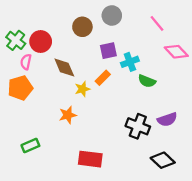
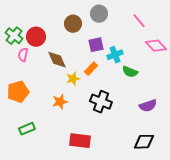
orange pentagon: (20, 88) -> (18, 92), moved
black cross: (138, 126) -> (101, 102), moved
black diamond: (163, 160) -> (144, 142), turned -45

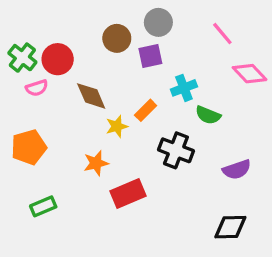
purple square: (96, 45) -> (150, 56), moved
pink semicircle: (23, 55) -> (37, 88), turned -120
black cross: (101, 102) -> (176, 150), moved
red rectangle: (80, 141) -> (128, 194), moved, turned -30

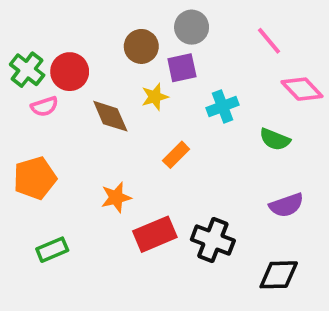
orange rectangle: (146, 110) -> (176, 155), moved
green semicircle: (208, 115) -> (275, 139), moved
yellow star: (117, 126) -> (155, 97), moved
black cross: (176, 150) -> (213, 240), moved

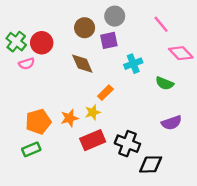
yellow star: (155, 97) -> (93, 112), moved
brown diamond: (110, 116) -> (82, 64), moved
orange pentagon: (35, 178) -> (38, 122), moved
black diamond: (279, 275) -> (151, 164), moved

